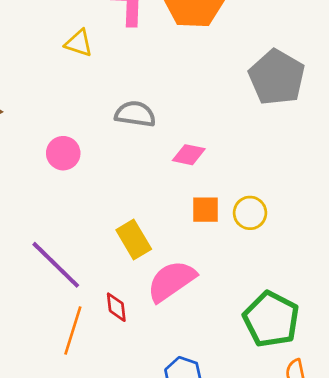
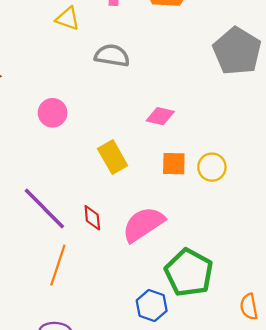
gray semicircle: (135, 114) -> (112, 56), moved
yellow rectangle: (134, 239) -> (113, 157), moved
red diamond: (116, 307) -> (92, 218), moved
green pentagon: (271, 319) -> (189, 273), moved

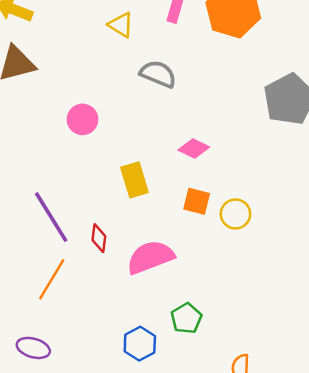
green pentagon: (189, 273) -> (186, 318), size x0.6

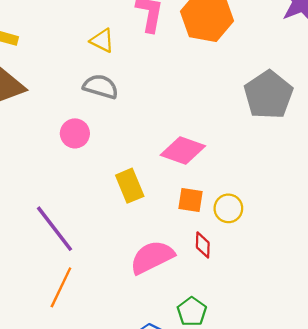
gray semicircle: (158, 74) -> (101, 86), moved
pink diamond: (194, 149) -> (183, 150), size x1.5
red diamond: (99, 238) -> (203, 245), moved

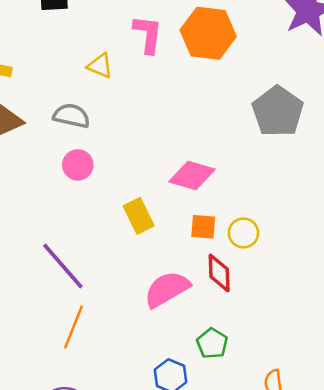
gray semicircle: (101, 86) -> (71, 116), moved
red diamond: (203, 245) -> (219, 273), size x1.4

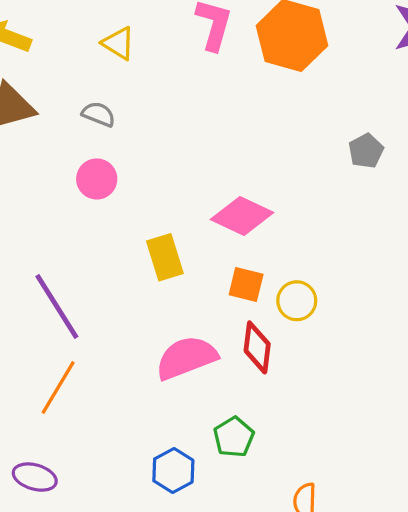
yellow triangle: (100, 66) -> (118, 43), moved
gray pentagon: (278, 111) -> (366, 151), size x0.5
gray semicircle: (71, 116) -> (99, 114), size x0.7

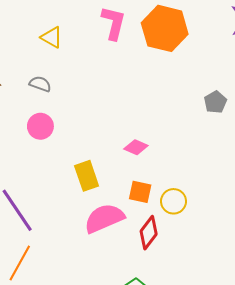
pink diamond: (242, 216) -> (136, 147), size x0.6
red diamond: (257, 347) -> (149, 233), turned 32
pink semicircle: (186, 358) -> (104, 218), moved

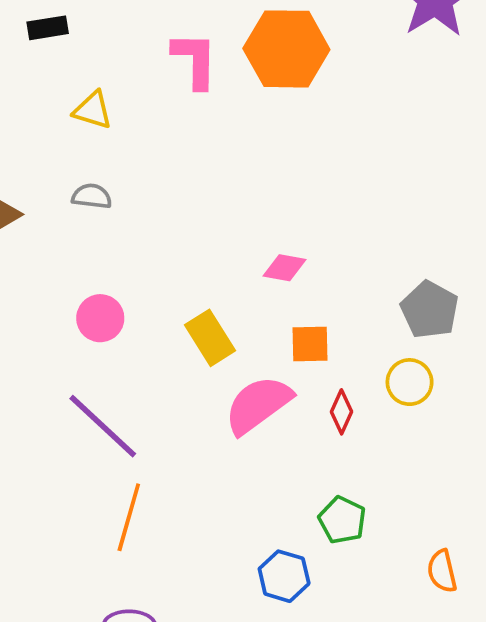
gray pentagon: (215, 102) -> (430, 310), moved, size x1.4
pink circle: (40, 126) -> (100, 318), moved
yellow circle: (174, 201) -> (410, 382), moved
red diamond: (149, 233) -> (341, 412), size x0.7

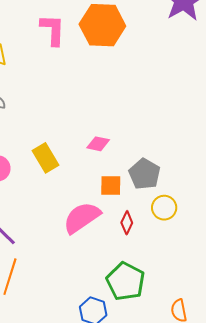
gray pentagon: (430, 310) -> (145, 174), moved
yellow rectangle: (210, 338) -> (46, 158), moved
green pentagon: (342, 520) -> (126, 281), size x1.5

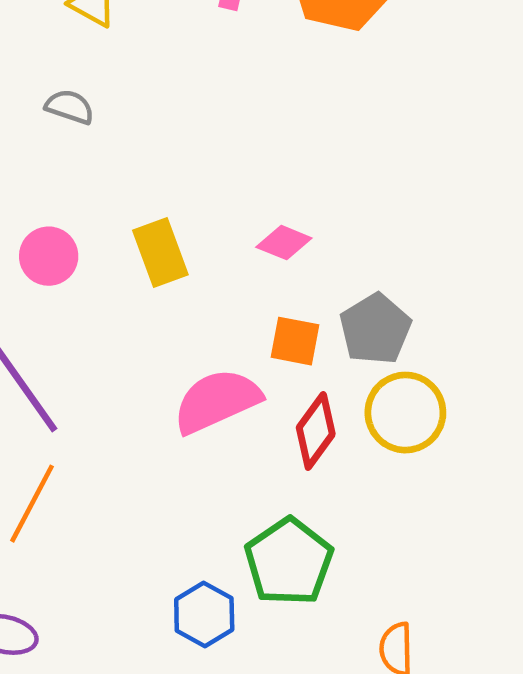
yellow circle: (164, 208) -> (405, 413), size x1.4
red diamond: (127, 223) -> (316, 431), size x1.4

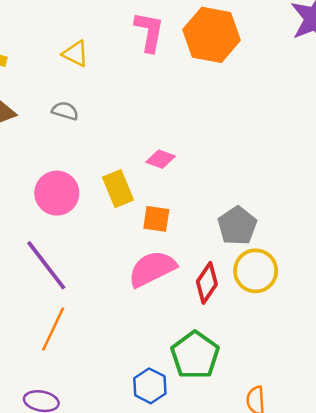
pink diamond: (284, 243) -> (161, 159), moved
pink circle: (49, 256) -> (57, 193), size x1.4
orange square: (295, 341) -> (156, 219), moved

